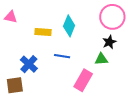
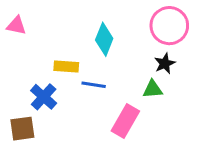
yellow rectangle: (43, 32) -> (66, 67), moved

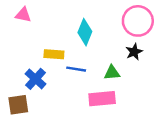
pink triangle: (16, 26) -> (23, 15), moved
green triangle: (153, 89) -> (112, 73), moved
pink rectangle: (125, 121) -> (102, 99), turned 55

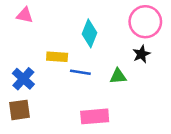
blue cross: (36, 79) -> (23, 79), moved
pink rectangle: (102, 99) -> (95, 116), moved

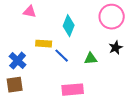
pink triangle: (25, 15) -> (30, 12), moved
black star: (141, 54) -> (116, 48), moved
blue line: (80, 72) -> (62, 56), turned 35

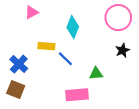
pink triangle: (30, 12) -> (32, 12), turned -40
green triangle: (91, 59) -> (96, 74), moved
brown square: (15, 85) -> (16, 89), turned 30

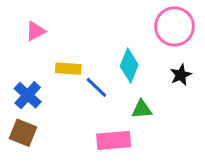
pink triangle: (32, 12) -> (35, 31), moved
cyan diamond: (73, 27) -> (129, 66), moved

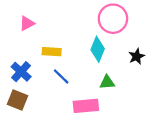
pink circle: (174, 26) -> (113, 19), moved
blue line: (96, 87) -> (61, 76), moved

